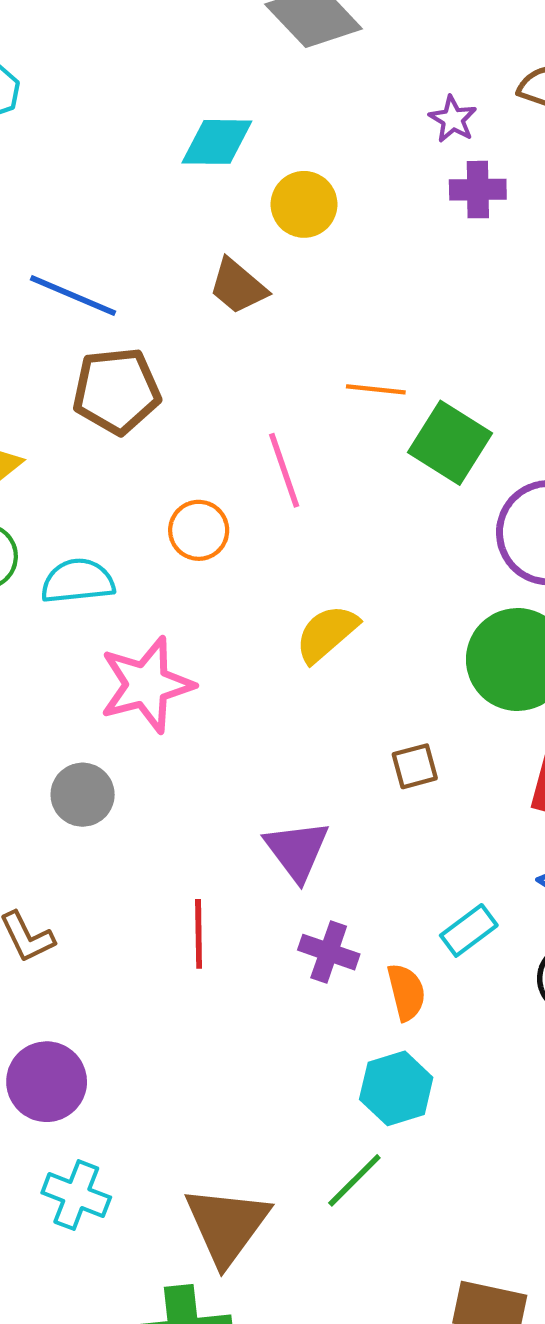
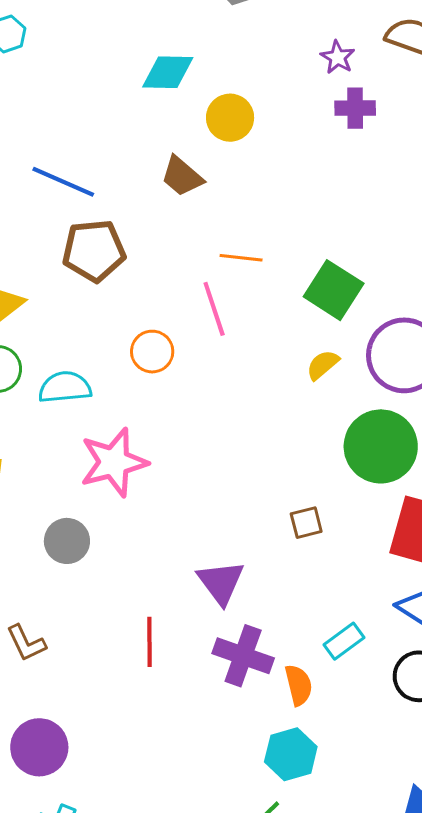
orange line: (376, 389) -> (241, 258), moved
yellow semicircle: (327, 634) -> (323, 365), moved, size x0.7
purple cross: (329, 952) -> (243, 656), size x1.4

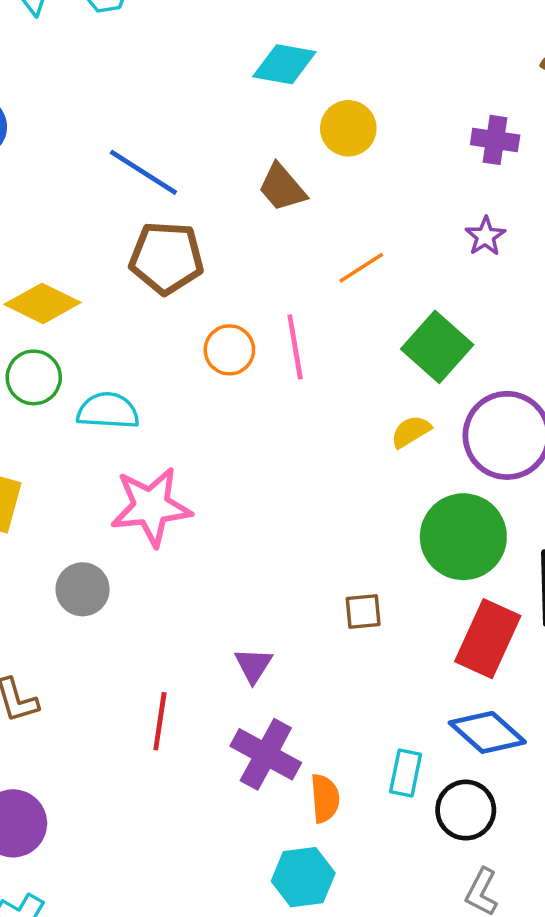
purple star: (338, 57) -> (485, 236), moved
orange line: (241, 258) -> (361, 268), moved, turned -48
orange circle: (152, 352) -> (229, 350), moved
purple triangle: (221, 582) -> (253, 665), size x0.7
cyan rectangle: (344, 641) -> (406, 773), moved, turned -51

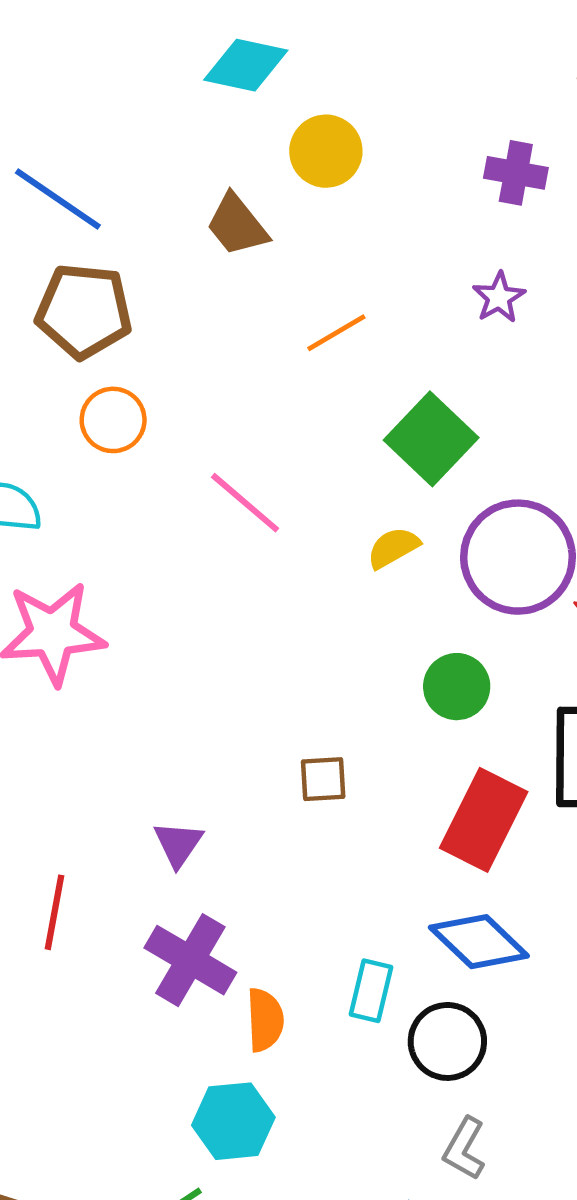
pink line: (295, 347) -> (245, 503), moved, turned -42
orange circle: (229, 350) -> (113, 420), moved
green circle: (463, 537) -> (457, 687), size x0.6

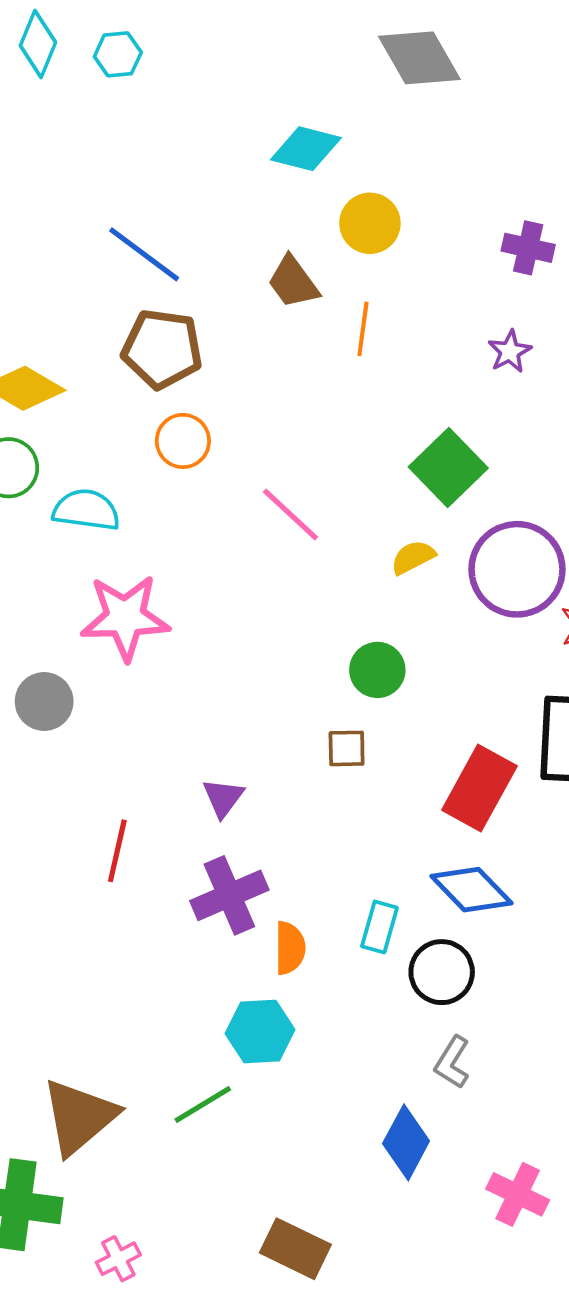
orange line: (336, 333) -> (363, 329), moved, turned -54
green circle: (457, 687) -> (377, 670), moved
purple cross: (190, 960) -> (229, 895), turned 34

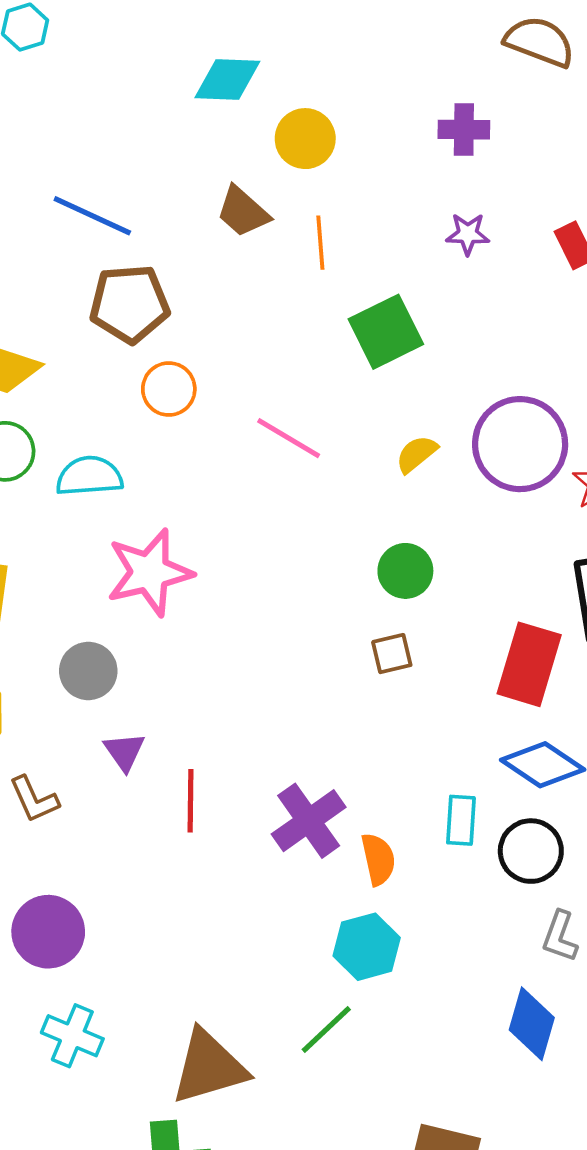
purple star: (510, 351) -> (468, 234), turned -30
green square: (448, 468) -> (386, 332), moved, turned 30
purple triangle: (223, 798) -> (124, 752), moved
brown triangle: (79, 1117) -> (209, 1067), turned 36

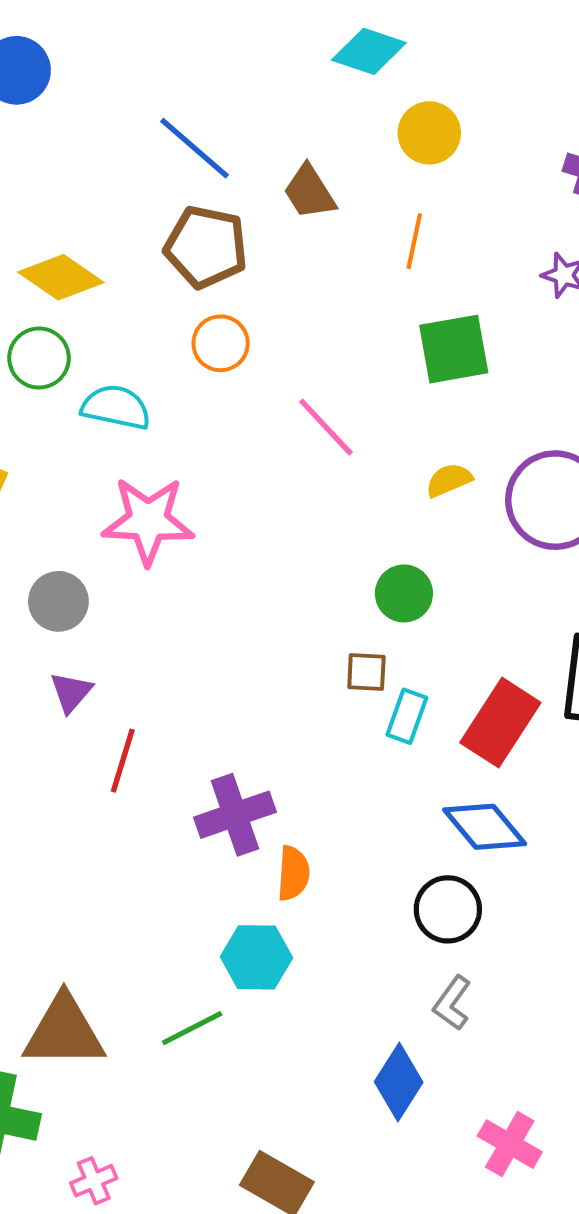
brown trapezoid: (243, 212) -> (309, 192), moved
cyan rectangle: (461, 820) -> (407, 716), moved

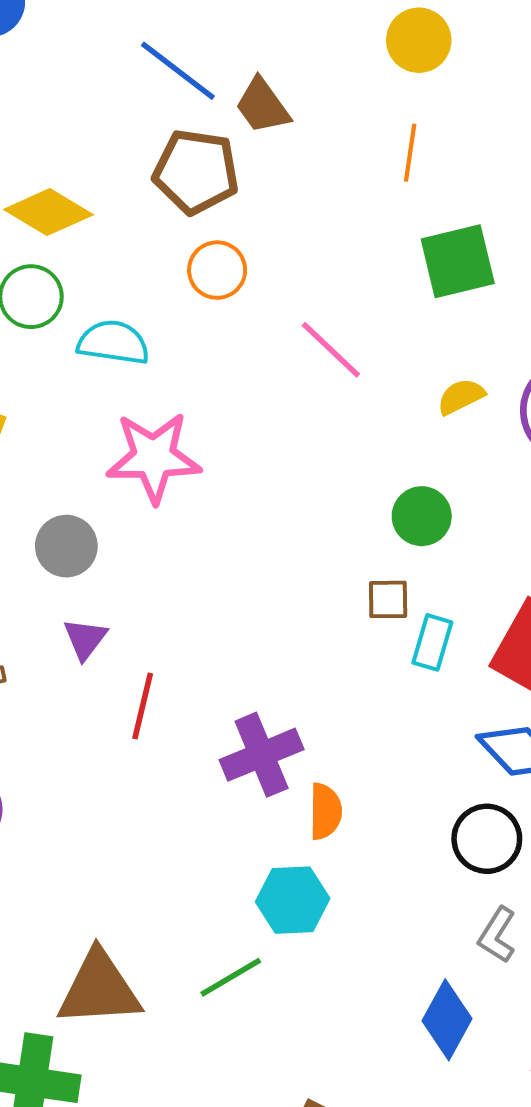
brown trapezoid: (309, 192) -> (262, 106), moved

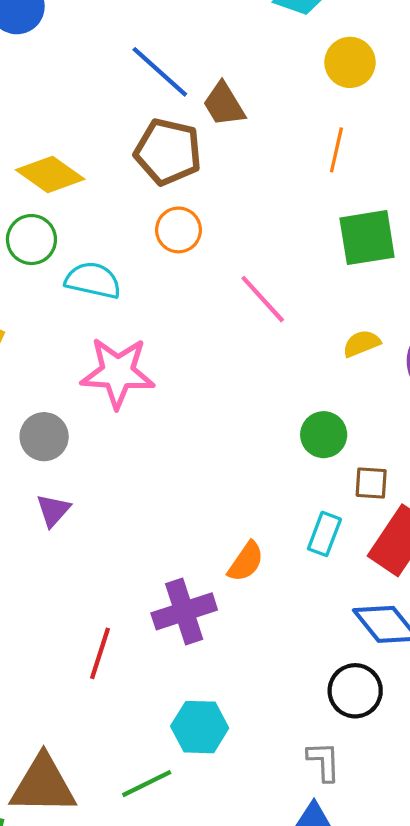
brown square: (388, 599) -> (371, 483), moved
red line: (143, 706) -> (100, 653), moved
orange semicircle: (325, 811) -> (246, 562), moved, turned 30
gray L-shape: (497, 935) -> (324, 761), moved, turned 141

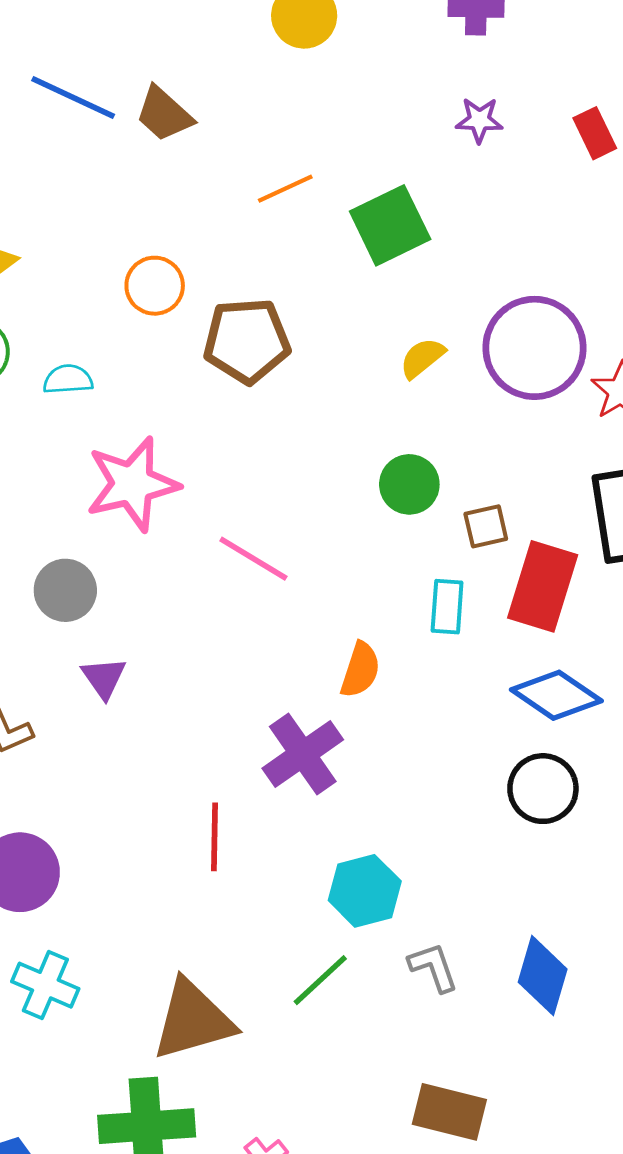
orange line: (336, 150) -> (285, 189), moved, turned 69
brown pentagon: (168, 152) -> (247, 341), moved
cyan semicircle: (93, 280) -> (68, 379), size x0.7
pink line: (263, 299) -> (253, 559), moved
gray L-shape: (324, 761) -> (433, 967), moved

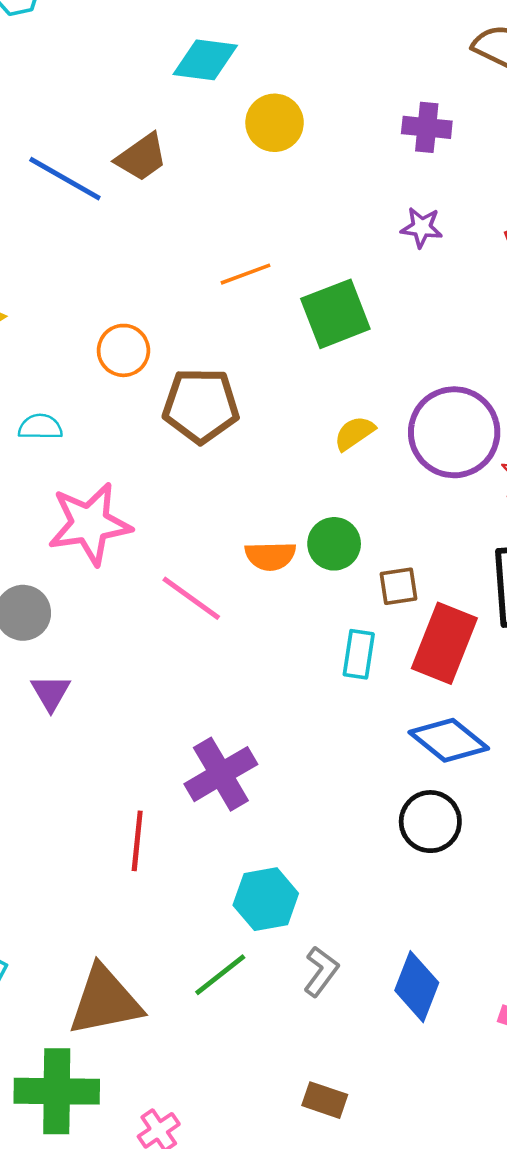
brown trapezoid: (164, 114) -> (142, 157), moved, turned -82
orange semicircle: (360, 670) -> (270, 556), moved, turned 66
gray L-shape: (433, 967) -> (321, 971), turned 51
brown rectangle: (449, 1112) -> (325, 1100), size x0.7

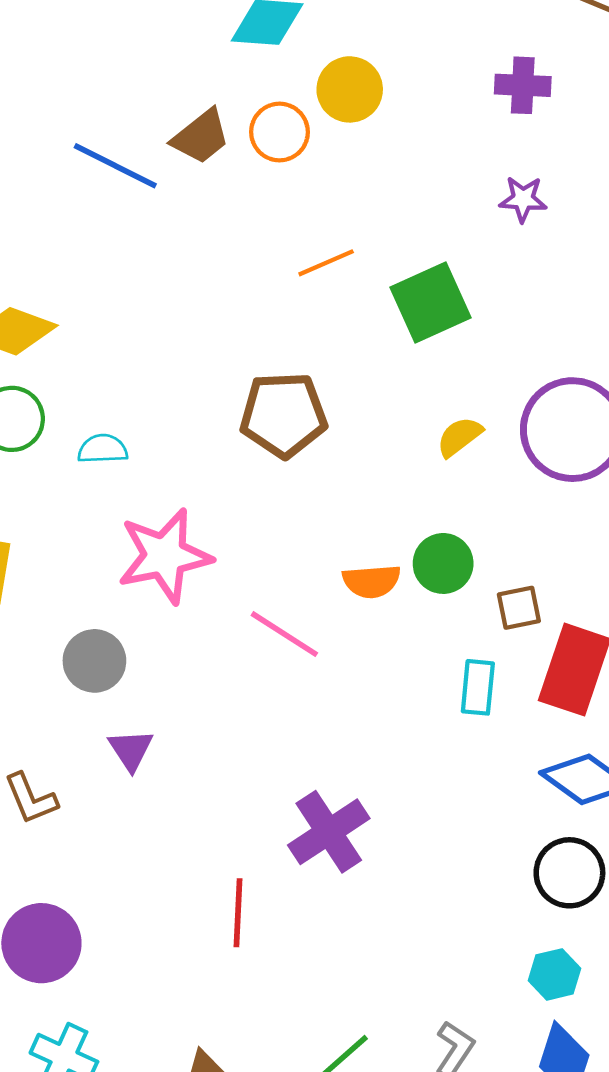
orange circle: (123, 350) -> (279, 132), moved
cyan hexagon: (266, 899) -> (554, 974), moved, size x0.7

